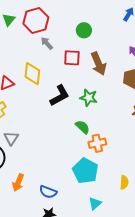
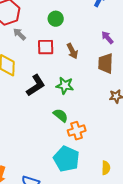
brown arrow: (98, 64) -> (72, 51), size x0.7

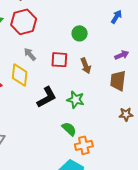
green circle: (56, 19) -> (80, 33), moved
gray arrow: (19, 34) -> (30, 54), moved
purple arrow: (107, 38) -> (122, 55), turned 104

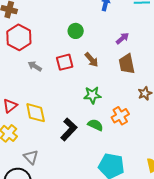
yellow diamond: (20, 75) -> (36, 113), moved
black L-shape: (47, 97) -> (69, 129), moved
orange cross: (84, 145) -> (120, 116), moved

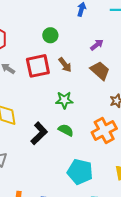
red square: (65, 62) -> (38, 66), size x1.4
brown trapezoid: (127, 64) -> (100, 71), turned 140
orange cross: (120, 116) -> (104, 130), moved, size x1.4

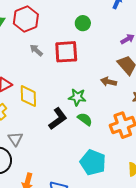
brown arrow: (65, 65) -> (109, 82), moved, turned 133
green star: (64, 100) -> (77, 97), moved

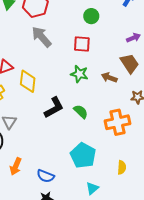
gray arrow: (36, 50) -> (42, 37), size x1.6
red square: (66, 52) -> (82, 44), moved, size x0.7
green star: (77, 97) -> (79, 74), moved

